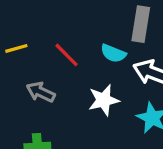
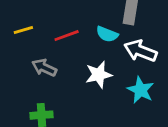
red line: (66, 55) -> (67, 36), turned -65

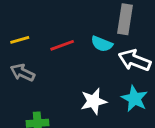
gray arrow: (44, 68) -> (22, 73), moved
white star: (99, 75) -> (94, 101), moved

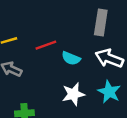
cyan semicircle: (102, 44) -> (71, 58), moved

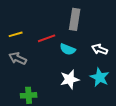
gray rectangle: (101, 22) -> (75, 19), moved
white arrow: (109, 58) -> (100, 49), size x0.7

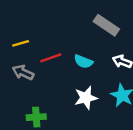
gray rectangle: (75, 19) -> (106, 25), moved, turned -65
red line: (47, 38) -> (51, 58), moved

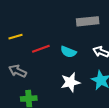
gray rectangle: (106, 25) -> (88, 21), turned -40
gray arrow: (23, 72) -> (18, 71), moved

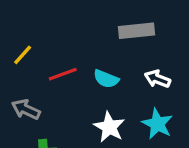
yellow line: (16, 37) -> (23, 55), turned -32
white star: (70, 82) -> (109, 127), turned -30

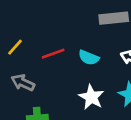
yellow line: (23, 55) -> (15, 47), moved

